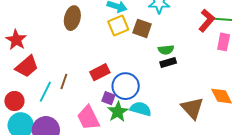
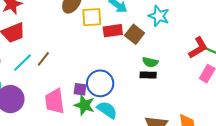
yellow square: (118, 25) -> (92, 17), moved
red rectangle: (100, 72) -> (113, 31), moved
purple square: (108, 98) -> (80, 89), turned -32
green star: (118, 112) -> (84, 105), turned 30

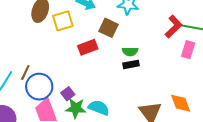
red rectangle: (113, 31) -> (88, 47), moved
blue circle: (100, 83) -> (39, 87), moved
purple square: (80, 89) -> (68, 94), turned -32

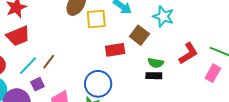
red L-shape: (174, 27) -> (188, 53), moved
blue circle: (39, 87) -> (98, 84), moved
purple square: (68, 94) -> (37, 84), moved

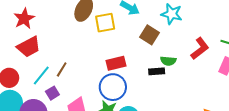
red rectangle: (115, 50) -> (116, 63), moved
black rectangle: (154, 76) -> (157, 71), moved

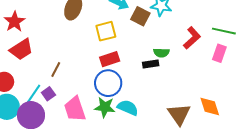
yellow square: (105, 23) -> (106, 31), moved
brown square: (149, 35) -> (140, 16), moved
cyan line: (41, 75) -> (33, 94), moved

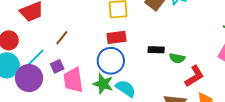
red L-shape: (192, 38) -> (194, 76), moved
green semicircle: (161, 53) -> (177, 58), moved
purple square: (48, 94) -> (57, 66), moved

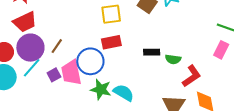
blue circle: (111, 61) -> (90, 61), moved
purple circle: (29, 78) -> (30, 48), moved
pink trapezoid: (73, 80) -> (71, 73), moved

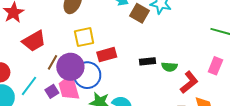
yellow square: (111, 14) -> (84, 37), moved
red trapezoid: (25, 22) -> (34, 41), moved
purple circle: (30, 48) -> (70, 67), moved
pink rectangle: (221, 50) -> (215, 66), moved

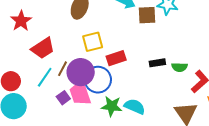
brown square: (140, 13) -> (147, 15), turned -30
cyan line: (29, 86) -> (45, 77), moved

